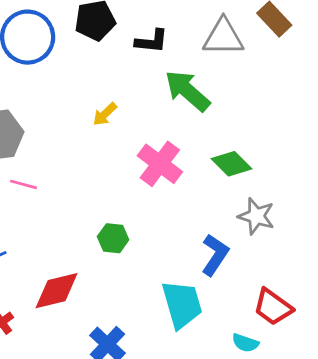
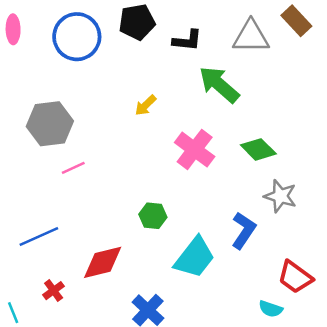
pink line: (23, 184) -> (73, 168), turned -40
cyan trapezoid: (182, 304) -> (195, 257), moved, turned 54

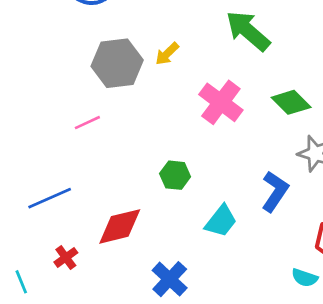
gray hexagon: (50, 124) -> (117, 63), moved
cyan trapezoid: (195, 257) -> (221, 221), size x0.7

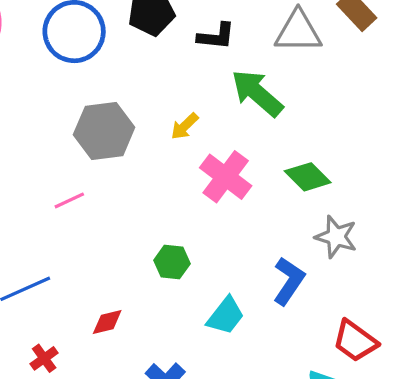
yellow arrow: (167, 54) -> (185, 126), moved
red diamond: (120, 226) -> (107, 322), size x0.6

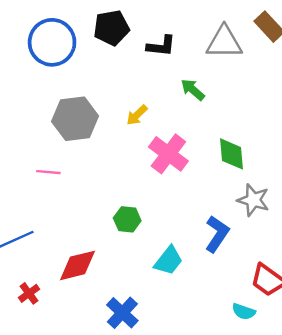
green arrow: (257, 93) -> (193, 90), size x0.6
green diamond: (308, 177) -> (232, 154), turned 40
pink line: (69, 200) -> (48, 172), turned 30
red diamond: (107, 322) -> (77, 265), size x1.6

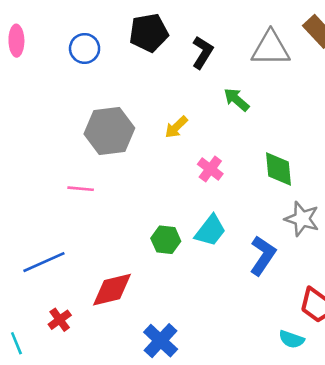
blue circle: (52, 42) -> (85, 48), size x0.6
black L-shape: (161, 46) -> (202, 52), turned -64
pink cross: (168, 154) -> (210, 169), size x0.6
cyan trapezoid: (168, 261) -> (210, 231), moved

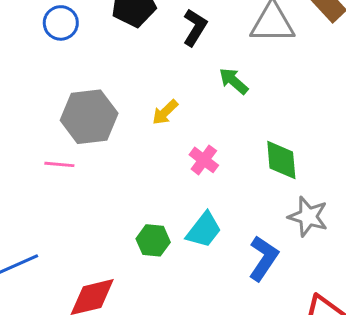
pink line: (81, 189) -> (59, 164), moved

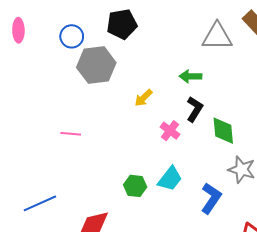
black L-shape: (195, 27) -> (195, 109), moved
green arrow: (234, 81) -> (191, 76), turned -40
gray hexagon: (89, 117) -> (96, 65), moved

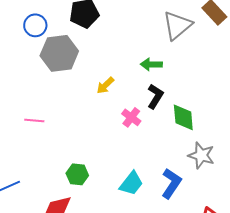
gray triangle: (217, 36) -> (177, 25), turned -40
cyan trapezoid: (170, 179) -> (131, 183), moved
green hexagon: (135, 186) -> (77, 174), moved

